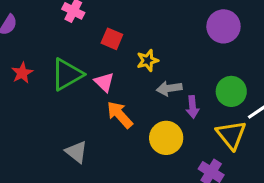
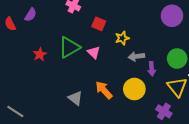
red star: (22, 73) -> (40, 54), moved
orange arrow: (120, 115) -> (104, 90), moved

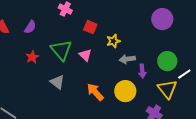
purple semicircle: (31, 15) -> (30, 27), moved
green triangle: (69, 47) -> (61, 50), turned -40
gray triangle: (75, 98) -> (57, 82), moved

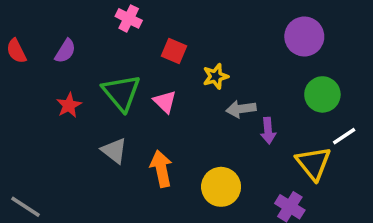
green circle: (167, 61) -> (322, 94), moved
yellow circle: (125, 91) -> (221, 187), moved
orange arrow: (95, 92) -> (161, 169), moved, turned 30

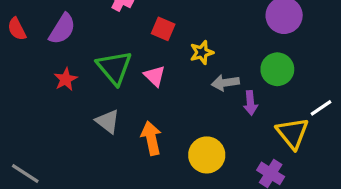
purple semicircle: (65, 51) -> (62, 29), size x1.4
green circle: (322, 94) -> (277, 69), moved

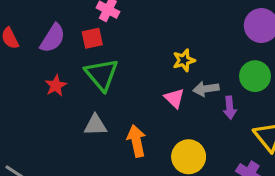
red square: (163, 29) -> (92, 38), moved, turned -35
pink triangle: (155, 76) -> (174, 98), moved
gray triangle: (108, 121) -> (95, 125), turned -40

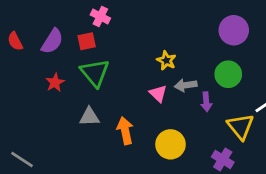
yellow star: (184, 60) -> (166, 60), turned -30

